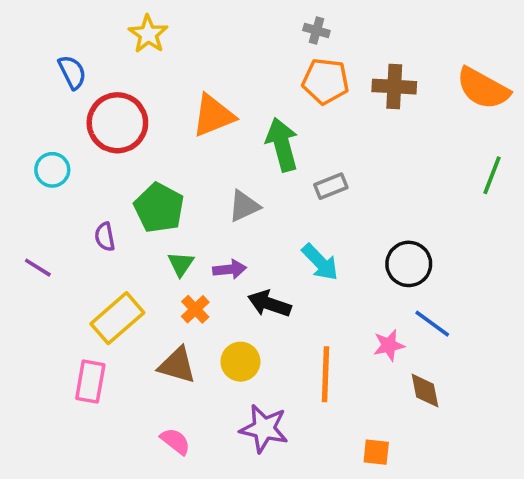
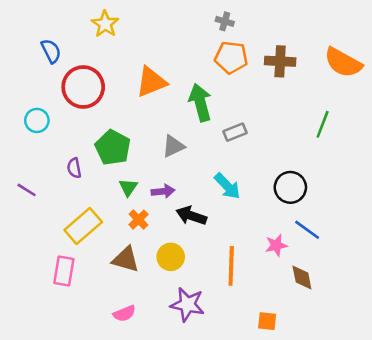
green line: (492, 175) -> (323, 124), moved
pink semicircle: (175, 441) -> (124, 313), turned 120

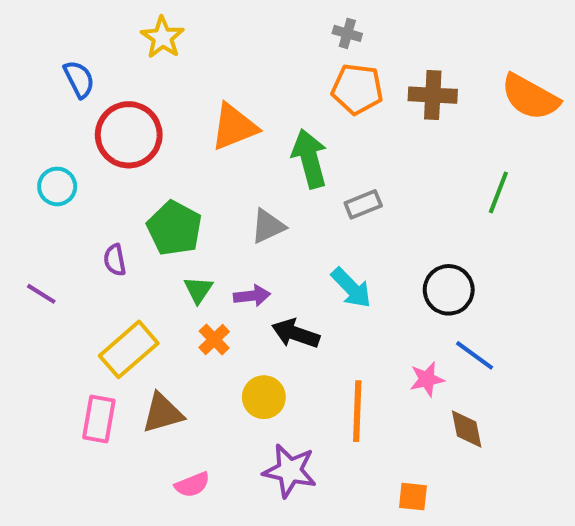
brown triangle: (126, 259) -> (162, 413), moved, turned -32

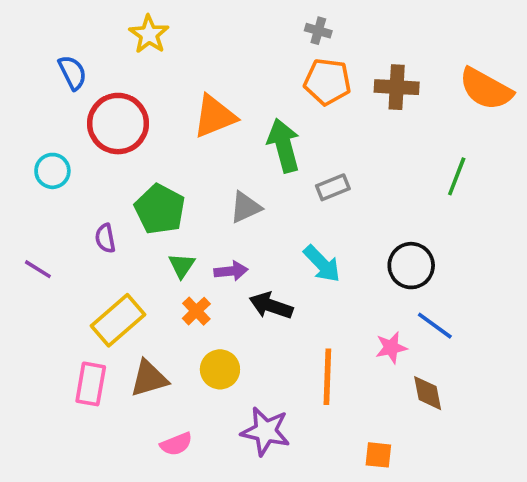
yellow circle: (264, 397) -> (220, 369), moved

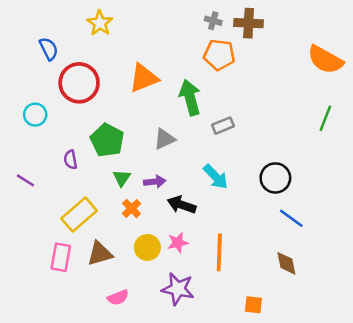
brown cross: (397, 87) -> (249, 23), moved
green line: (457, 176) -> (325, 118), moved
pink star: (391, 348) -> (178, 243), moved

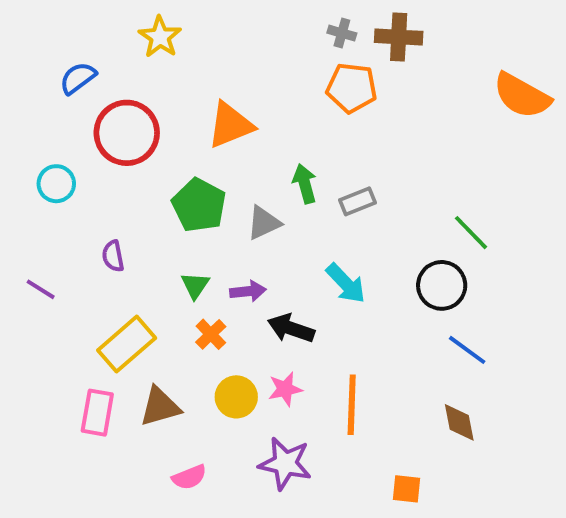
blue semicircle: (49, 49) -> (78, 78), turned -100
green arrow: (190, 97) -> (305, 184), moved, size x0.7
green line: (325, 118) -> (471, 233), moved, turned -65
green pentagon: (107, 140) -> (199, 205), moved

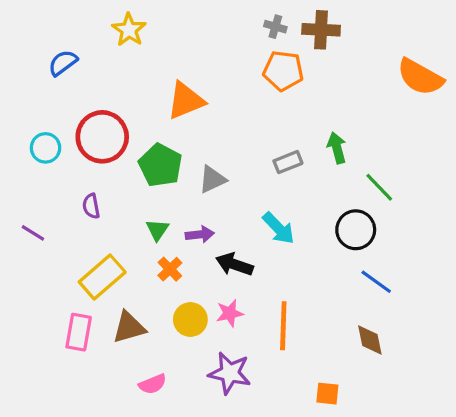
red circle: (127, 133) -> (102, 137), moved
green arrow: (305, 184) -> (337, 148), moved

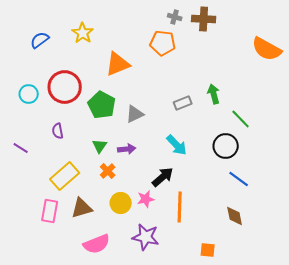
yellow star: (129, 30) -> (83, 33), moved
orange pentagon: (283, 71) -> (163, 43), moved
black arrow: (234, 264) -> (163, 177), moved, turned 120
pink semicircle: (153, 384) -> (97, 244), size x1.5

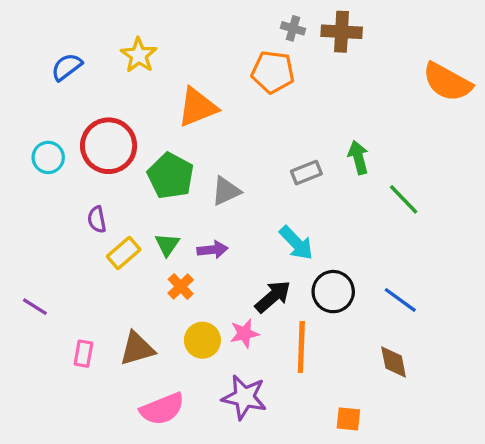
black circle: (226, 146) -> (333, 292), moved
purple line: (21, 148) -> (35, 307), moved
yellow rectangle: (65, 176) -> (124, 253), moved, size x0.7
pink rectangle: (50, 211) -> (83, 354), size x0.7

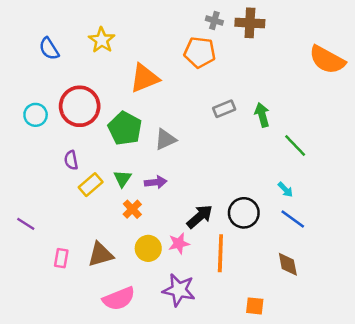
blue semicircle: (67, 67) -> (49, 49), turned -85
gray rectangle: (306, 173) -> (224, 109), moved
cyan arrow: (296, 243) -> (285, 190), moved, size x0.6

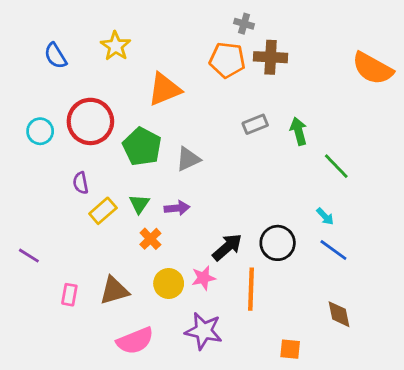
brown cross: (250, 23) -> (271, 57), moved
brown diamond: (288, 264) -> (339, 314), moved

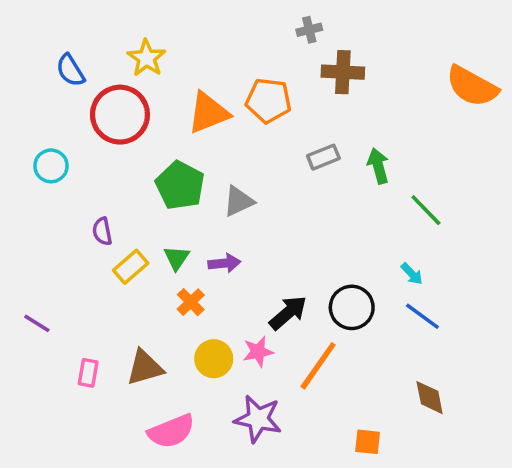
gray cross: (244, 24) -> (309, 30), turned -30
orange pentagon: (227, 60) -> (269, 100), moved
red circle: (90, 121) -> (120, 115), moved
orange line: (251, 289) -> (318, 366), turned 33

